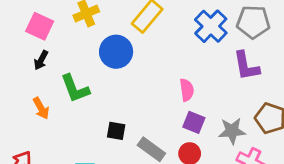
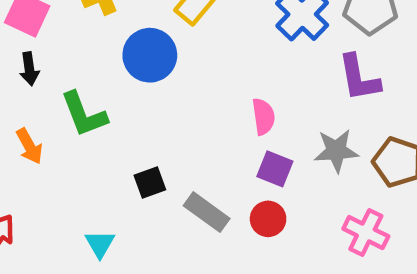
black arrow: (41, 60) -> (29, 69), turned -36
black square: (116, 131) -> (150, 182), turned -30
gray star: (232, 131) -> (336, 151), moved

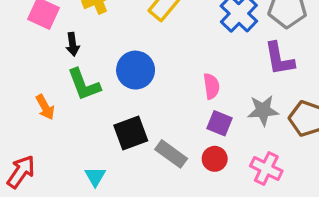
blue circle: (150, 55) -> (136, 70), moved
black arrow: (29, 69) -> (73, 44), moved
black square: (150, 182) -> (131, 133), size x1.5
pink cross: (366, 233) -> (266, 168), moved

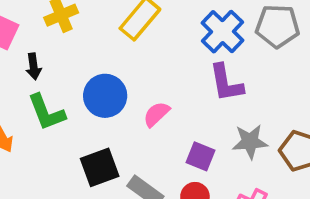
purple L-shape: (279, 59) -> (226, 83), moved
pink semicircle: (211, 86) -> (156, 114), moved, turned -125

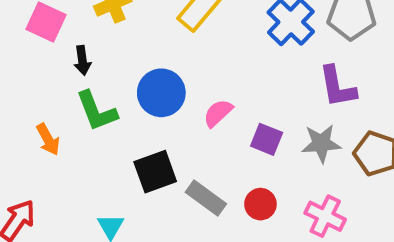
purple L-shape: (226, 83) -> (337, 87), moved
purple square: (200, 156) -> (267, 139), moved

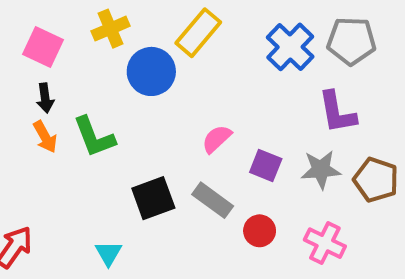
black arrow: (82, 60) -> (45, 98), moved
blue circle: (161, 93) -> (151, 71), moved
orange arrow: (48, 139) -> (45, 137), moved
gray rectangle: (206, 198) -> (213, 200), moved

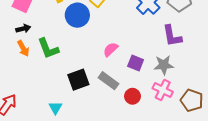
black arrow: (45, 98) -> (23, 29), turned -96
brown pentagon: (376, 180) -> (192, 100), moved
pink cross: (325, 243) -> (163, 90), moved

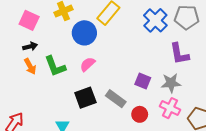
pink semicircle: (111, 49) -> (88, 64), moved

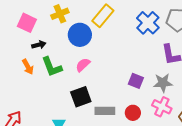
black arrow: (30, 46) -> (39, 45), moved
gray rectangle: (116, 99) -> (105, 111), moved, turned -36

